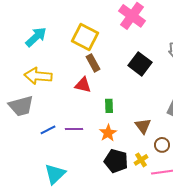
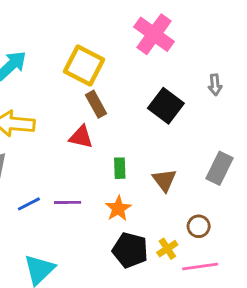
brown triangle: (143, 126) -> (164, 180), moved

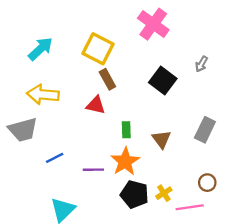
gray arrow: (215, 85) -> (201, 64), turned 35
purple line: (68, 202) -> (93, 170), moved
orange star: (118, 208) -> (125, 161), size x1.4
brown circle: (199, 226) -> (207, 183), moved

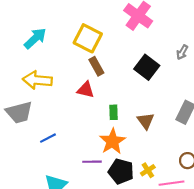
purple line: (93, 170) -> (92, 162), moved

